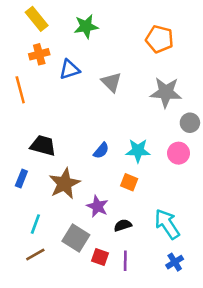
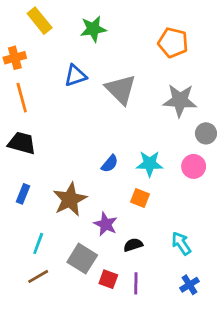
orange cross: (39, 54) -> (15, 58), moved
gray triangle: (111, 82) -> (121, 89), size x1.4
black trapezoid: (43, 146) -> (22, 143), moved
cyan arrow: (167, 224) -> (181, 243), size x0.7

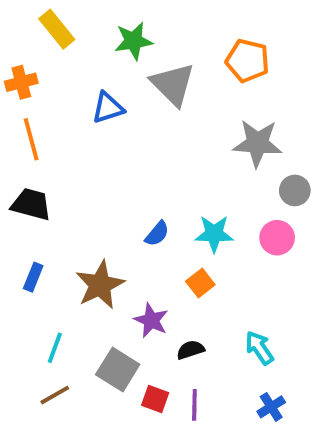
gray triangle: (121, 89) -> (173, 84), moved
orange square: (140, 198) -> (200, 283), turned 30

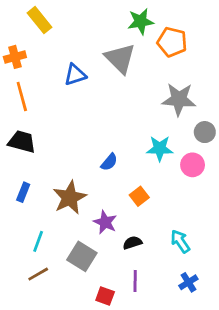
green star: (133, 41) -> (141, 21), moved
cyan star: (214, 234) -> (160, 148), moved
red square: (155, 399) -> (105, 296), moved

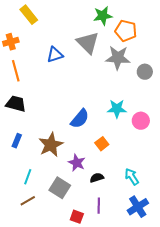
gray star: (179, 99) -> (118, 58), moved
gray circle: (205, 132) -> (145, 72), moved
blue semicircle: (109, 162) -> (80, 119), size x1.5
blue cross: (188, 282) -> (138, 207), size x1.5

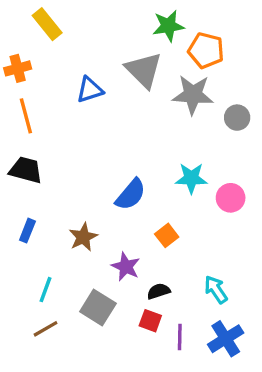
brown star: (51, 145) -> (83, 237), size x0.7
purple line: (99, 206) -> (180, 337), moved
red square: (77, 217) -> (150, 321), moved

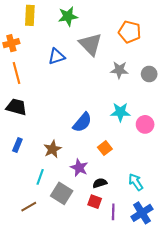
yellow rectangle: (47, 24) -> (30, 15), turned 42
green star: (168, 26) -> (68, 16), moved
gray star: (193, 95) -> (119, 70), moved, size x0.7
cyan line: (45, 290) -> (40, 177), moved

